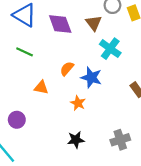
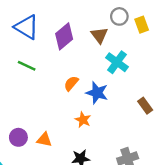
purple diamond: (60, 24) -> (64, 36), turned 70
orange triangle: (41, 87) -> (44, 140), moved

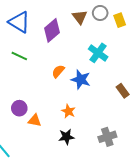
brown triangle: (99, 35) -> (80, 17), moved
orange star: (83, 120) -> (68, 111), moved
purple circle: (18, 137) -> (19, 108), moved

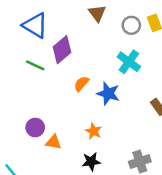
gray circle: (100, 13) -> (131, 25), moved
brown triangle: (80, 17) -> (97, 13), moved
purple diamond: (52, 30) -> (62, 50), moved

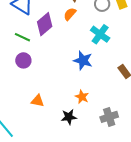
orange semicircle: (81, 84) -> (70, 14), moved
purple circle: (35, 128) -> (23, 60), moved
orange star: (94, 131) -> (82, 97), moved

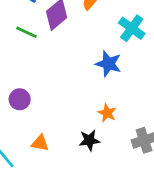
purple circle: (23, 60) -> (20, 99), moved
orange triangle: (38, 101) -> (40, 143), moved

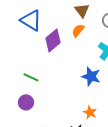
green line: (26, 32) -> (31, 77), moved

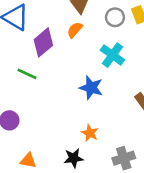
green line: (31, 77) -> (27, 74), moved

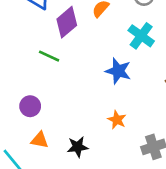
black star: (73, 158) -> (78, 147), moved
orange triangle: (28, 161) -> (40, 140), moved

